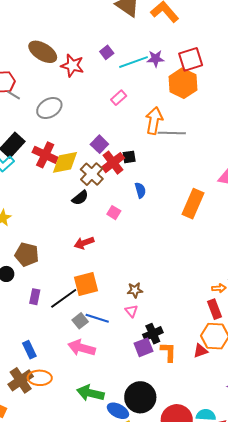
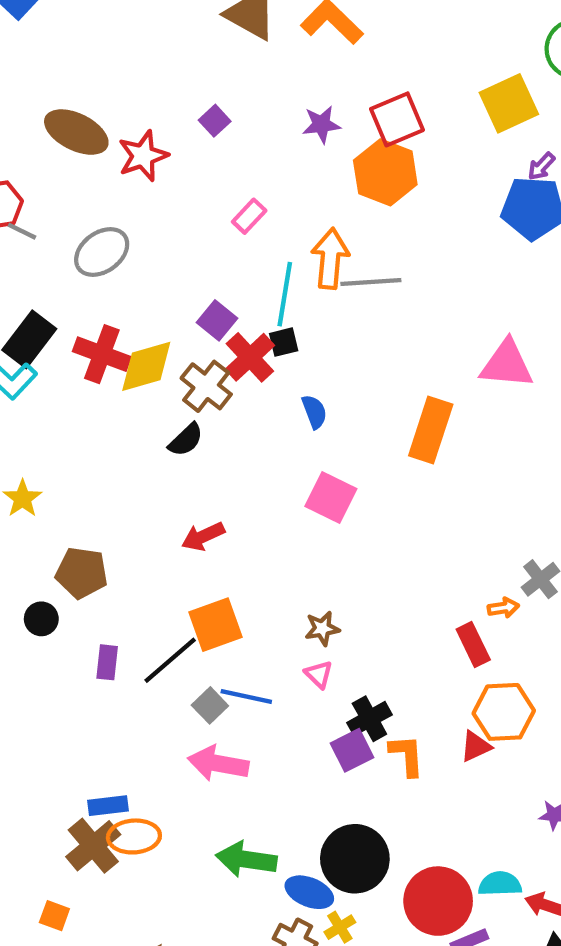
cyan line: (133, 62) -> (285, 294), moved, turned -56
red star: (72, 66) -> (143, 156), turned -30
pink square: (114, 213) -> (331, 498), moved, size x1.6
red rectangle: (214, 309) -> (473, 644), moved
blue rectangle: (29, 350) -> (108, 806), moved, turned -66

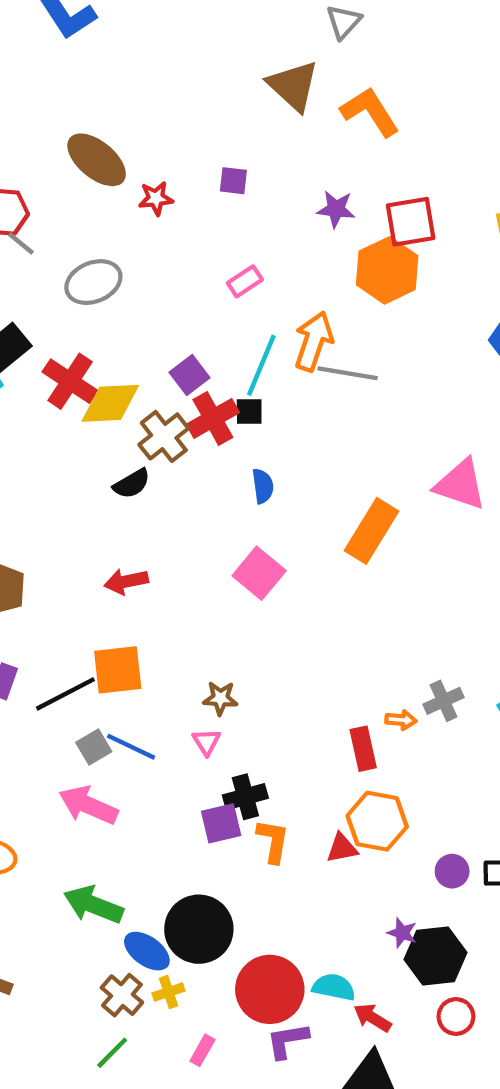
purple square: (215, 121) -> (233, 181), turned 36
red star: (143, 156) -> (156, 198), size x0.7

